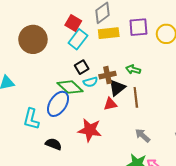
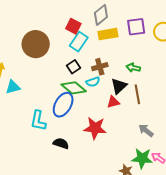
black square: (82, 67) -> (73, 67), moved
brown cross: (108, 75) -> (100, 67), moved

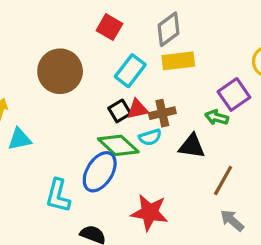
red square: (73, 26) -> (109, 27), moved
purple square: (136, 27) -> (234, 94), moved, turned -30
black triangle: (119, 86) -> (192, 146), turned 48
brown line: (137, 94) -> (223, 180), moved, turned 36
red triangle: (113, 102) -> (137, 109), moved

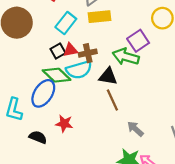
green arrow: (217, 117) -> (126, 57), size x1.6
cyan semicircle: (150, 137) -> (79, 70), size x1.6
brown line: (223, 180) -> (112, 100), moved, turned -55
red star: (150, 212) -> (64, 124), moved, size x0.7

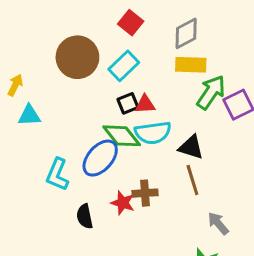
cyan rectangle: (66, 23) -> (124, 66), moved
brown cross: (88, 53) -> (145, 193), moved
green arrow: (126, 57) -> (211, 92), moved, turned 100
black semicircle: (38, 137) -> (85, 216), turned -132

